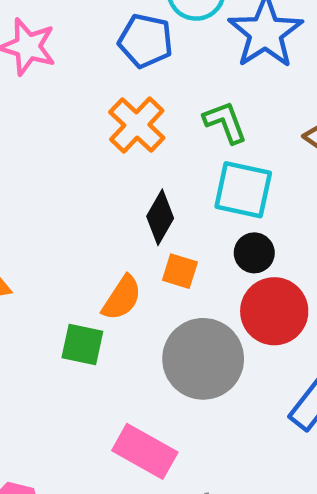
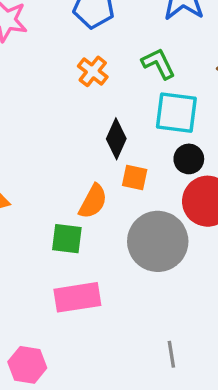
orange cross: (137, 125) -> (93, 71), size x0.7
pink rectangle: (145, 451) -> (77, 297), moved, turned -33

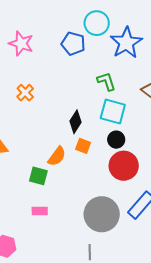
orange cross: (93, 71) -> (25, 93), moved
gray circle: (158, 241) -> (102, 214), moved
pink rectangle: (77, 297) -> (40, 211), size x0.6

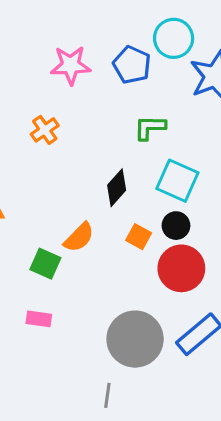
pink star: (21, 44) -> (71, 65), moved, turned -30
green L-shape: (106, 81) -> (150, 128), moved, turned -80
orange square: (83, 146) -> (139, 237), moved

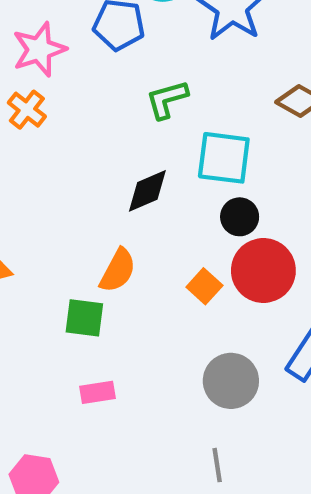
orange cross: (45, 130) -> (27, 110), moved
black diamond: (117, 188) -> (147, 191), turned 42
orange square: (139, 237) -> (204, 286), moved, turned 30
gray circle: (135, 339) -> (231, 381), size x0.7

